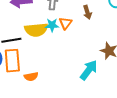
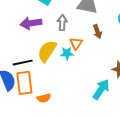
cyan star: (52, 25) -> (67, 53), moved
yellow semicircle: (36, 30) -> (47, 51), turned 130

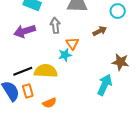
brown arrow: (97, 32) -> (100, 31), moved, turned -88
yellow semicircle: (47, 51) -> (46, 71), moved, turned 70
orange rectangle: (24, 83) -> (28, 91), size x0.6

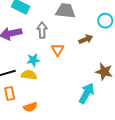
cyan star: (65, 55) -> (33, 60), moved
yellow semicircle: (46, 71) -> (29, 75), size x0.7

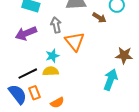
brown arrow: (86, 39) -> (99, 18), moved, turned 64
orange triangle: (58, 50) -> (75, 41), size x1.5

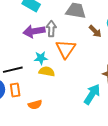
purple arrow: (26, 33) -> (34, 31), moved
yellow semicircle: (51, 71) -> (47, 71), moved

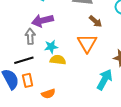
gray arrow: (51, 29) -> (30, 36), moved
brown arrow: (95, 31) -> (95, 21), moved
orange triangle: (66, 49) -> (87, 43), moved

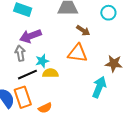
orange triangle: (87, 43) -> (78, 53), turned -45
black line: (24, 60) -> (27, 75), moved
orange rectangle: (28, 80) -> (23, 97), size x1.5

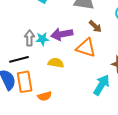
purple arrow: (30, 36) -> (62, 34), moved
cyan star: (42, 61) -> (42, 39), moved
black line: (27, 75) -> (19, 59), moved

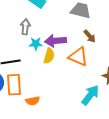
gray arrow: (29, 38) -> (25, 27), moved
yellow semicircle: (56, 63) -> (49, 56), moved, turned 91

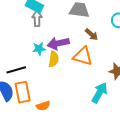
gray arrow: (25, 27) -> (37, 19), moved

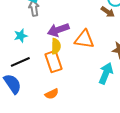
brown arrow: (92, 34) -> (108, 12), moved
cyan star: (39, 49) -> (21, 36), moved
orange rectangle: (23, 92) -> (53, 62), moved

